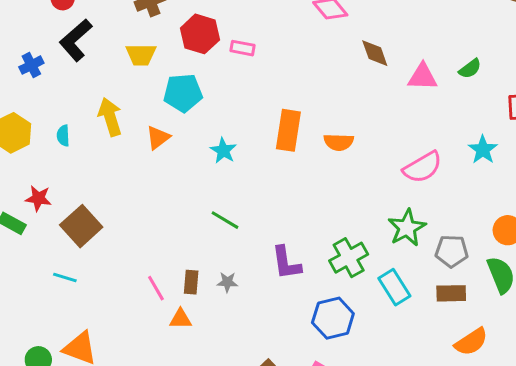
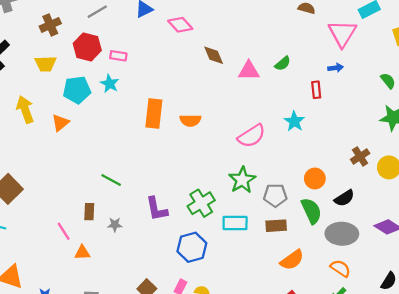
cyan star: (223, 151) -> (110, 84), moved
brown rectangle: (191, 282) -> (89, 212), moved
cyan rectangle: (394, 287) -> (235, 223), turned -55

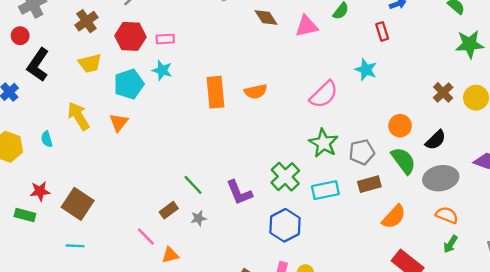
green line: (111, 180) -> (193, 185), moved, turned 30
brown rectangle: (89, 212) -> (169, 210), turned 63

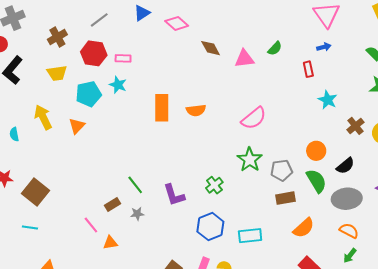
cyan star: (366, 70) -> (328, 100), moved
green cross: (285, 177) -> (214, 185), size x0.7
cyan rectangle: (325, 190) -> (250, 236), moved

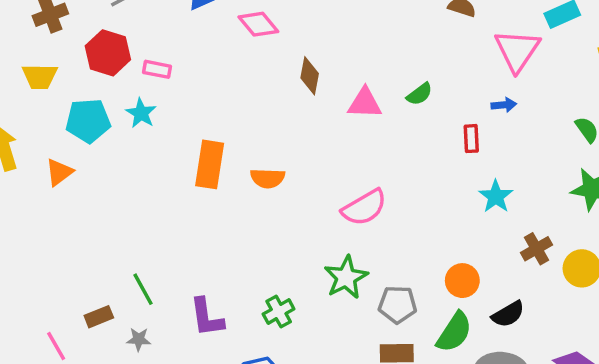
brown diamond: (211, 48) -> (310, 76), turned 30
green semicircle: (316, 181) -> (454, 332), turned 55

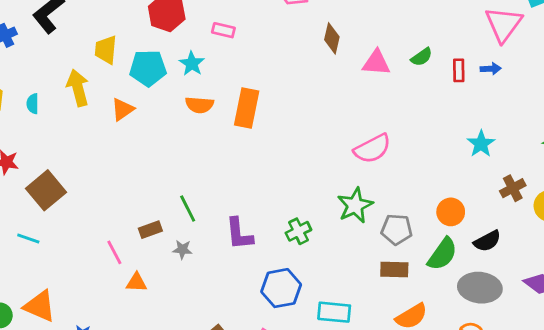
pink rectangle: (157, 69) -> (223, 30), moved
yellow trapezoid: (40, 76) -> (106, 50), moved, turned 92
red rectangle: (471, 139) -> (459, 70), moved
orange semicircle: (268, 178) -> (199, 105), moved

